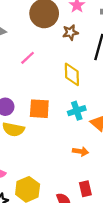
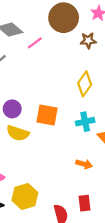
pink line: (28, 58) -> (35, 43), moved
yellow diamond: (72, 74) -> (85, 84), turned 30

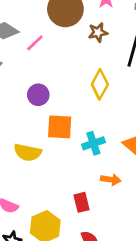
purple circle: (12, 109) -> (38, 95), moved
cyan cross: (85, 122) -> (93, 143), moved
red rectangle: (84, 203) -> (81, 202), moved

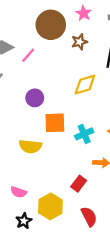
yellow diamond: (100, 84) -> (85, 85), turned 50
red rectangle: (81, 202) -> (79, 184), turned 56

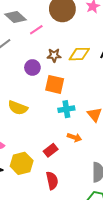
brown star: (79, 42) -> (54, 55), moved
yellow diamond: (85, 85) -> (79, 54), moved
orange square: (55, 123) -> (55, 84), moved

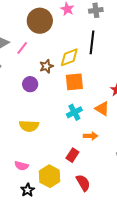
orange square: (55, 84) -> (74, 82), moved

